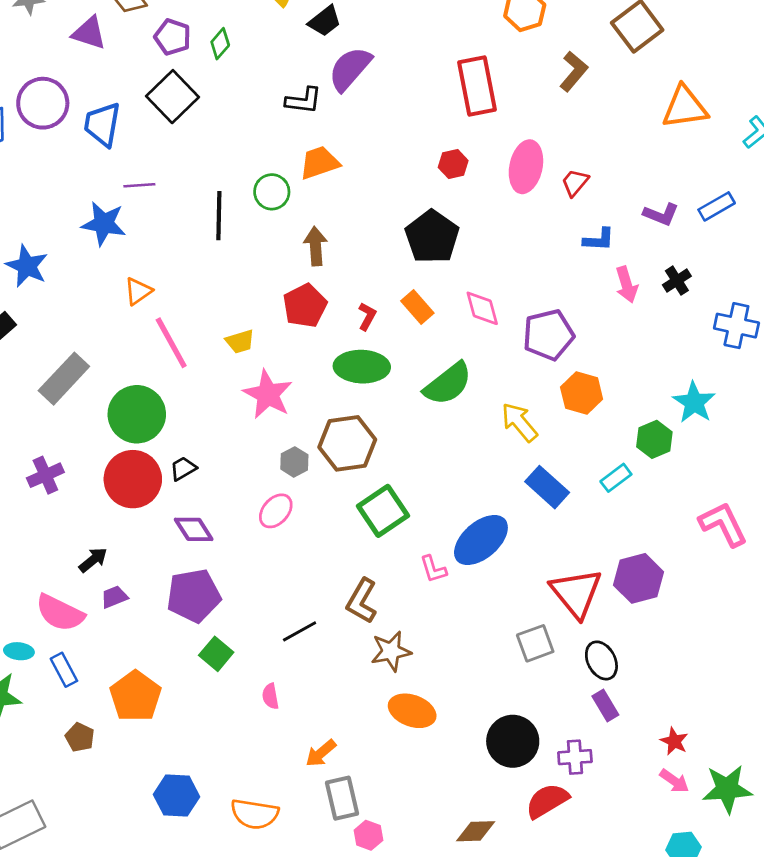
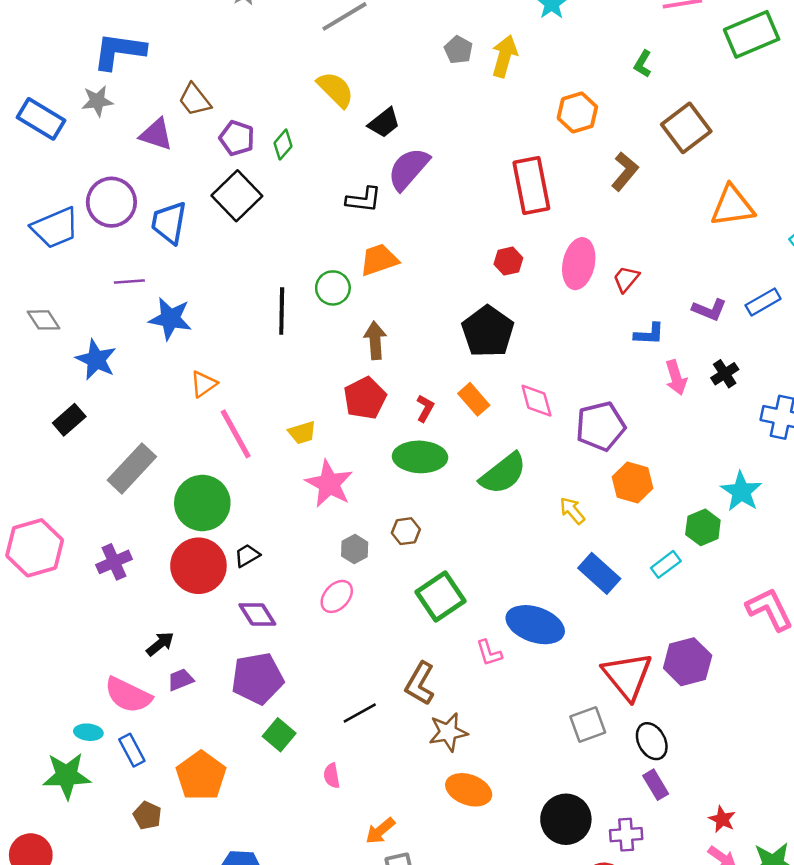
purple line: (139, 185) -> (129, 282), moved
yellow arrow: (519, 422) -> (572, 511), size x0.7
brown hexagon: (347, 443) -> (406, 531), size x0.5
blue ellipse: (481, 540) -> (535, 625), turned 60

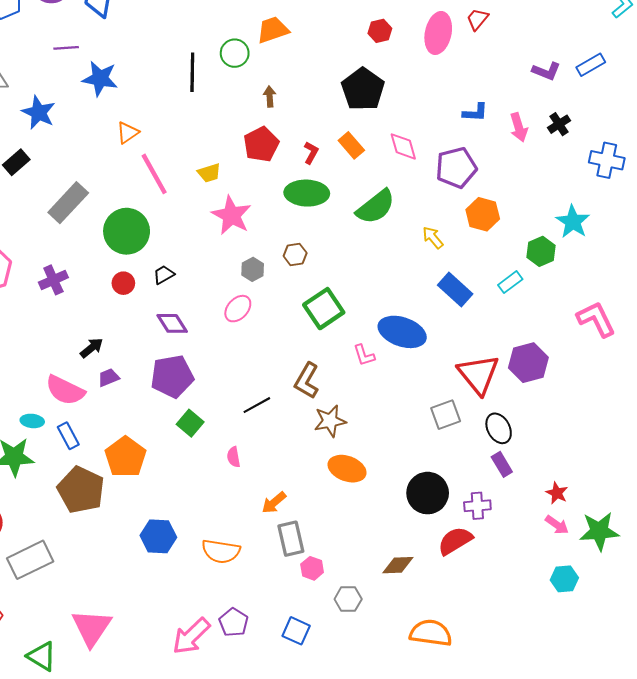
red trapezoid: (626, 279) -> (477, 19), moved
blue L-shape: (649, 334) -> (475, 112), moved
brown arrow: (375, 340) -> (270, 97), size x0.7
red circle: (198, 566) -> (123, 283), size x0.5
brown pentagon: (147, 815) -> (81, 490), size x2.0

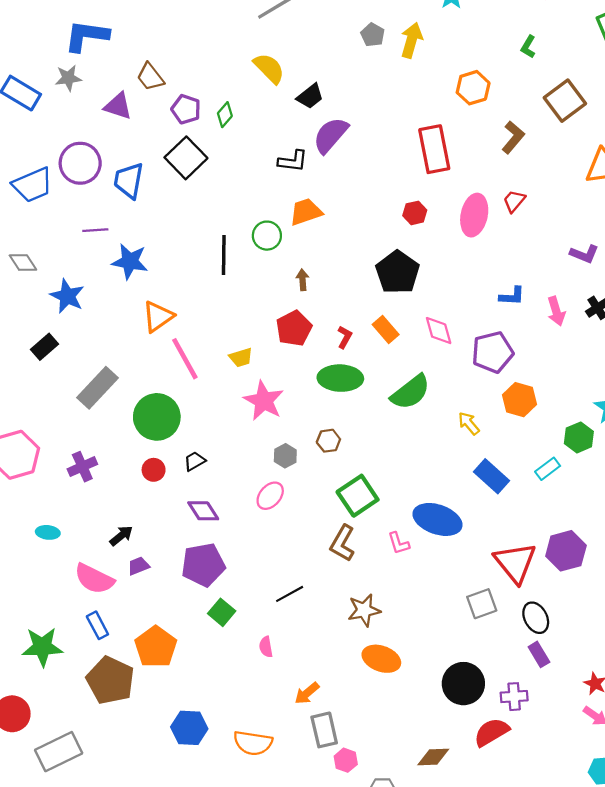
orange triangle: (128, 133) -> (158, 317), size x1.4
brown L-shape: (307, 381) -> (342, 543), moved
cyan ellipse: (32, 421) -> (48, 532), moved

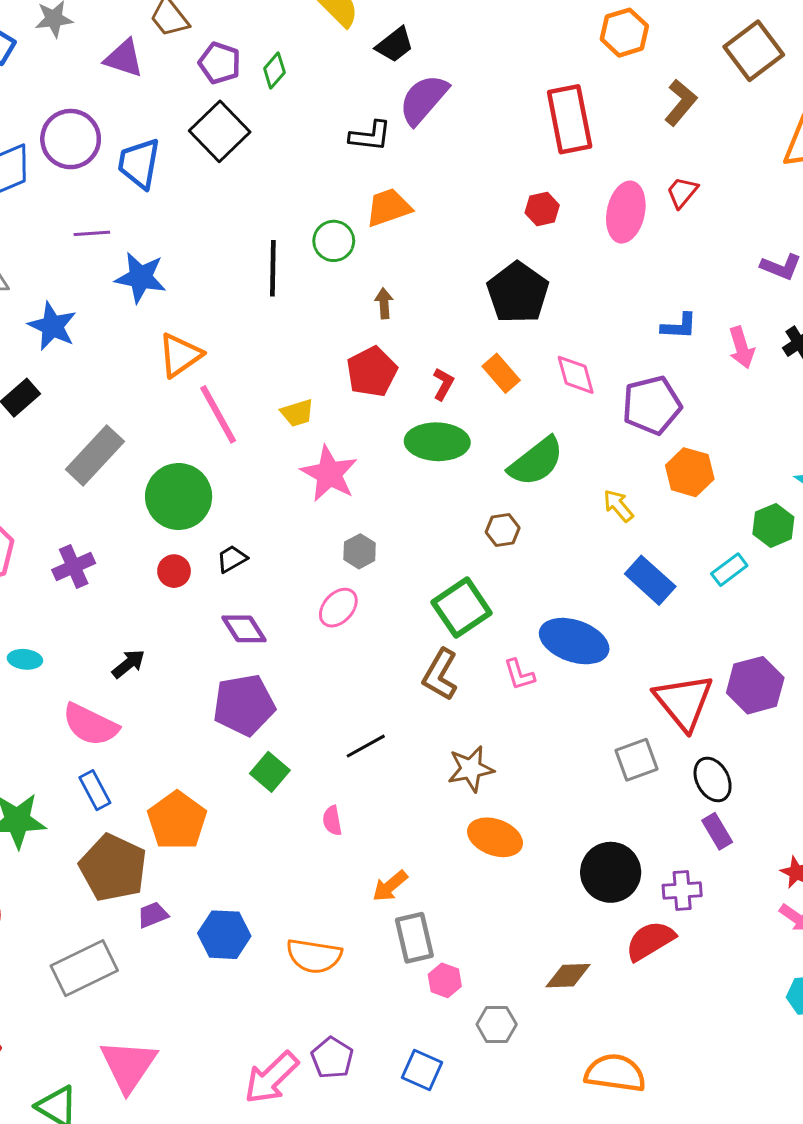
brown hexagon: (328, 441) -> (503, 530), moved
purple trapezoid: (138, 566) -> (153, 915), moved
gray rectangle: (59, 752) -> (84, 968), moved

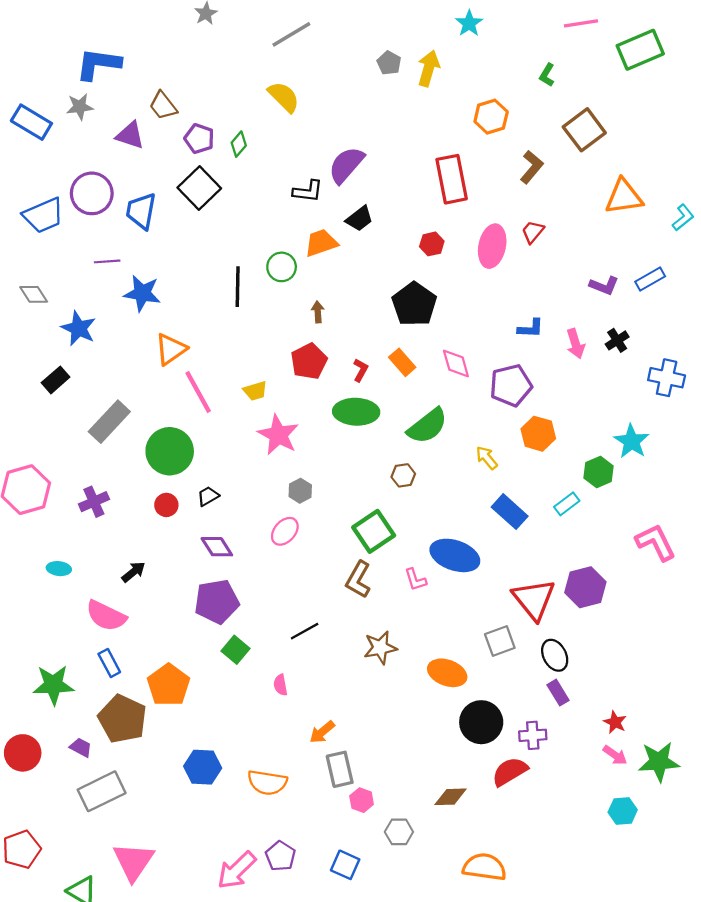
black trapezoid: (395, 45) -> (359, 219), moved
orange ellipse: (495, 837) -> (447, 673), moved
purple trapezoid: (153, 915) -> (81, 747), moved, turned 50

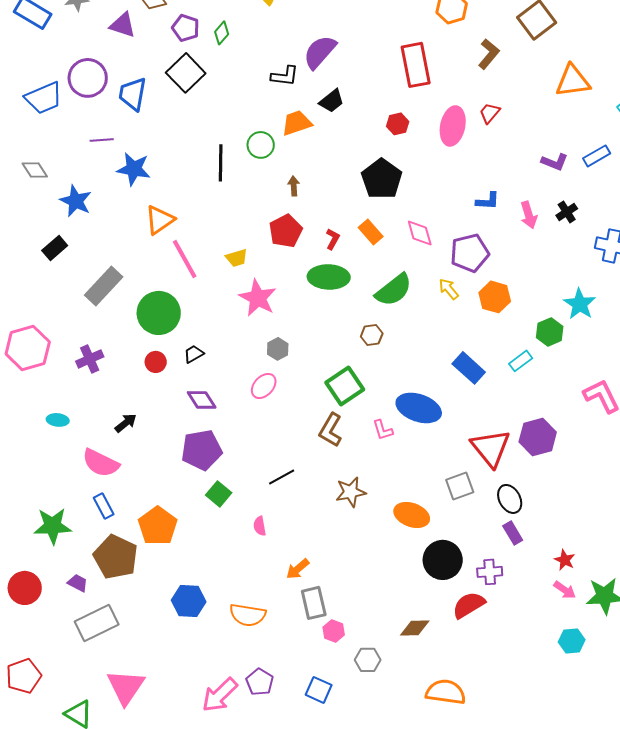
yellow arrow: (487, 458) -> (449, 289), moved

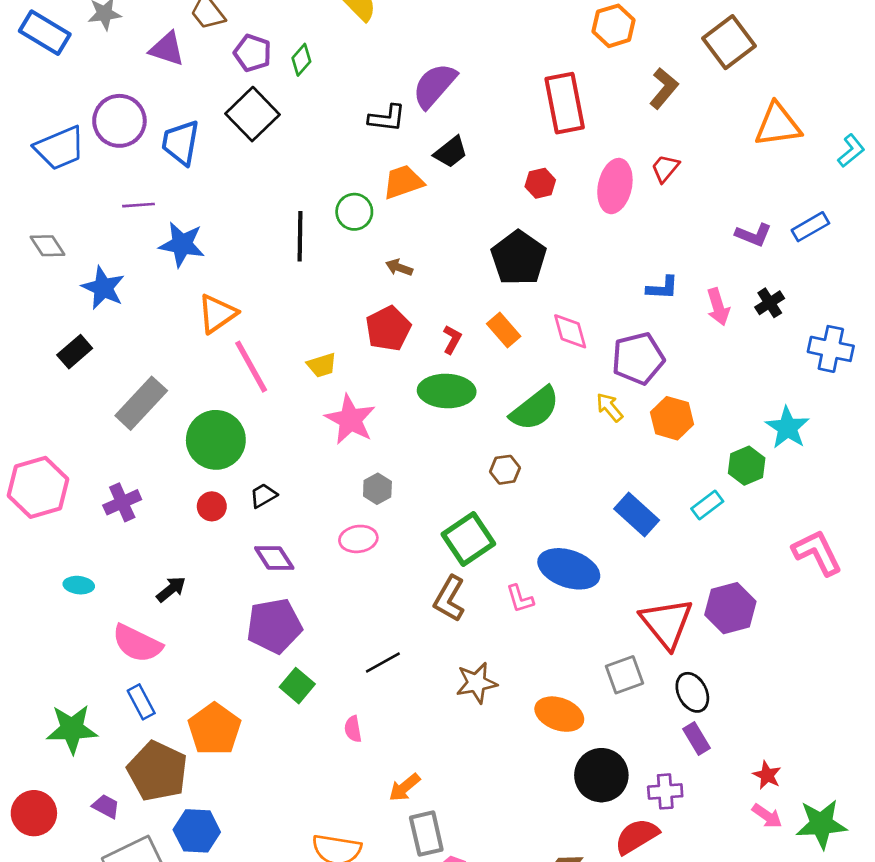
brown arrow: (294, 186) -> (399, 267), turned -66
pink ellipse: (264, 386) -> (358, 539), turned 40
blue hexagon: (189, 601) -> (197, 831), moved

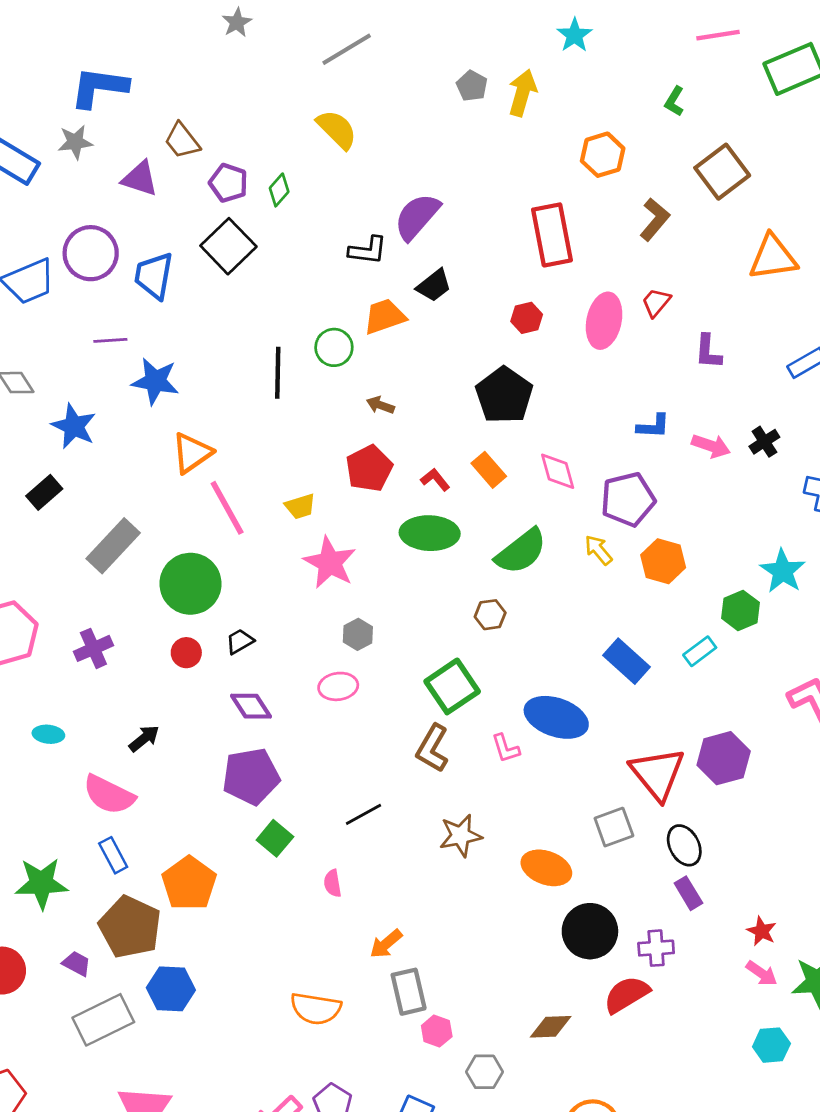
purple L-shape: (753, 235) -> (708, 352), moved, turned 72
pink arrow: (718, 307) -> (711, 446), turned -54
red L-shape: (452, 339) -> (435, 480), turned -68

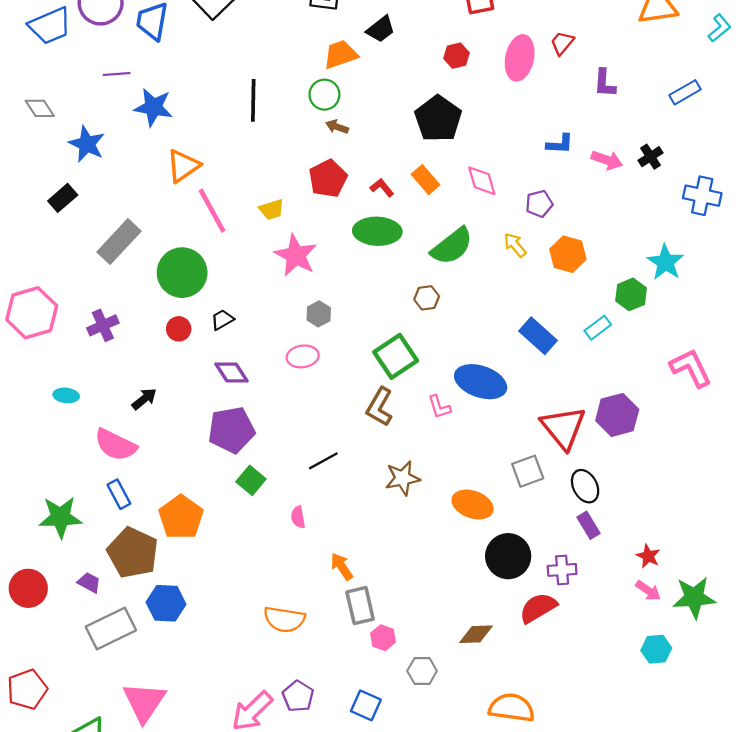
green circle: (334, 347) -> (324, 95), moved
purple pentagon: (628, 499) -> (539, 204), size x0.6
orange arrow: (386, 944) -> (342, 567), turned 96

